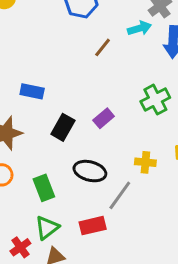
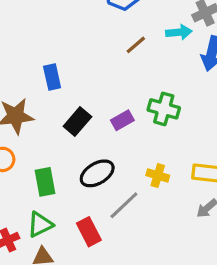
blue rectangle: (32, 91) -> (52, 77), turned 55
green cross: (155, 100) -> (164, 109), moved, turned 32
black ellipse: (90, 171) -> (97, 173), turned -56
red rectangle: (93, 226) -> (89, 232), turned 65

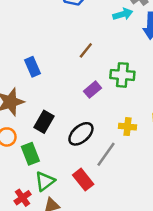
brown line: (136, 45) -> (86, 50), moved
black rectangle: (77, 121) -> (44, 122), moved
green rectangle: (45, 182) -> (30, 154), moved

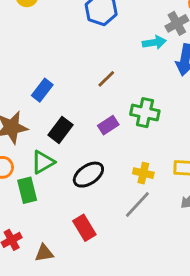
blue rectangle: (33, 67) -> (42, 90), turned 54
black rectangle: (44, 122) -> (60, 130), moved
gray line: (106, 154) -> (137, 204), moved
green triangle: (45, 181) -> (43, 162), moved

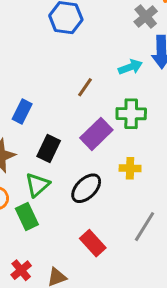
cyan arrow: (154, 42) -> (130, 67), moved
purple rectangle: (108, 125) -> (96, 134), size x1.5
yellow cross: (143, 173) -> (130, 168), moved
gray line: (137, 204) -> (145, 227), moved

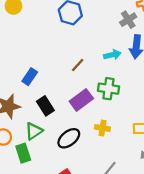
black rectangle: (49, 148) -> (45, 106), turned -66

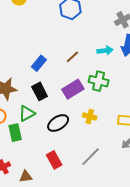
blue rectangle: (30, 77) -> (39, 63), moved

